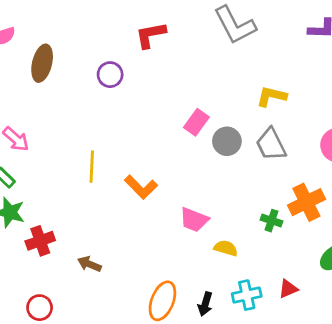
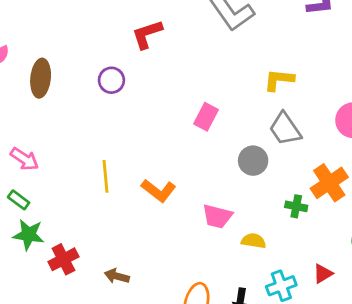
gray circle: (227, 141) -> (253, 161), moved

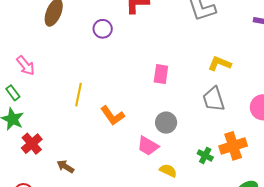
pink rectangle: (206, 117) -> (161, 74), turned -36
gray circle: (253, 161) -> (166, 123), moved
red cross: (63, 259) -> (32, 144), turned -30

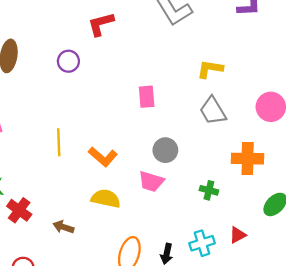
orange cross: (233, 146) -> (248, 159), turned 32
green cross: (205, 155) -> (209, 190), moved
yellow semicircle: (168, 171) -> (106, 199), moved, size x1.4

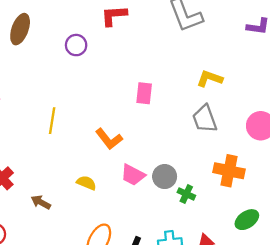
gray circle: (165, 150) -> (165, 177), moved
orange L-shape: (103, 157) -> (109, 139), moved
yellow semicircle: (106, 199) -> (86, 183), size x0.7

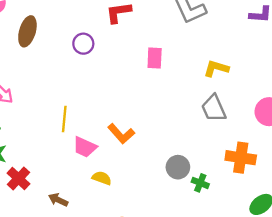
pink rectangle: (144, 93) -> (155, 58), moved
pink trapezoid: (133, 175) -> (85, 147), moved

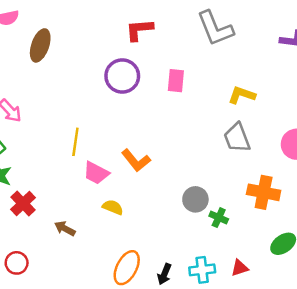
purple circle: (83, 44) -> (122, 76), moved, size x1.5

